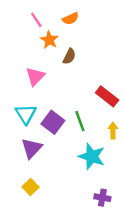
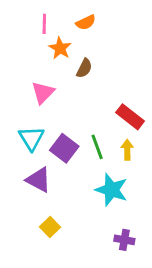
pink line: (36, 20) -> (44, 24), turned 35
yellow arrow: (113, 131) -> (127, 150), moved
purple triangle: (32, 148) -> (39, 180), turned -45
yellow square: (30, 187) -> (50, 227), moved

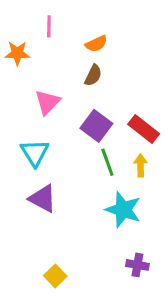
orange semicircle: (86, 22) -> (96, 44), moved
orange star: (60, 48) -> (17, 53), moved, turned -30
purple square: (64, 148) -> (96, 126), moved
yellow square: (50, 227) -> (55, 276), moved

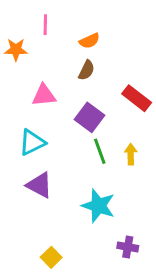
pink triangle: (47, 102) -> (44, 95), turned 40
red rectangle: (144, 129) -> (137, 98), moved
cyan triangle: (35, 153) -> (32, 142), turned 36
cyan star: (123, 210) -> (98, 206), moved

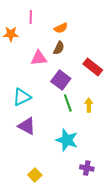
pink triangle: (44, 95) -> (39, 58), moved

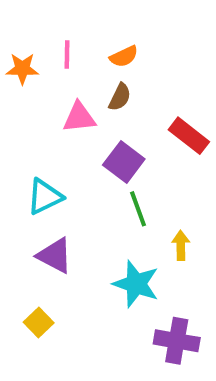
pink line: (31, 17) -> (67, 54), moved
yellow arrow: (89, 105) -> (181, 245), moved
purple cross: (87, 168) -> (177, 341), size x1.5
yellow square: (35, 175) -> (39, 323), moved

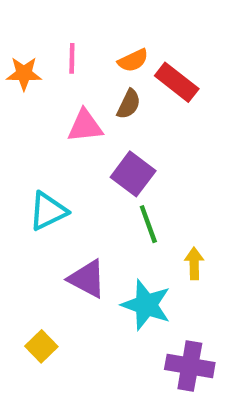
red rectangle: (189, 136) -> (177, 82), moved
purple triangle: (55, 255) -> (87, 279), moved

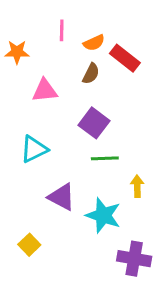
pink line: (72, 58) -> (62, 30), moved
pink triangle: (85, 126) -> (45, 91), moved
green line: (148, 224) -> (105, 158), turned -72

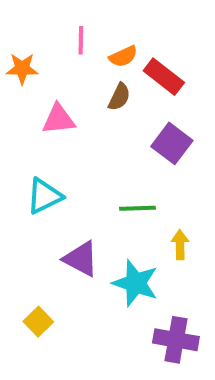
purple square: (94, 123) -> (172, 143), moved

